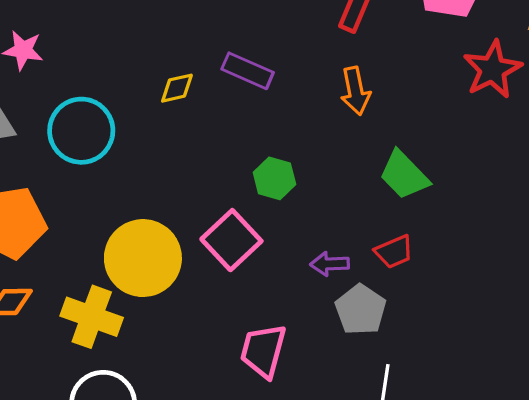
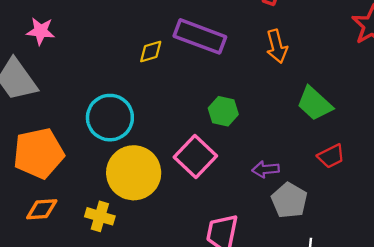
purple rectangle: (248, 71) -> (200, 36), size x1.4
cyan circle: (81, 131) -> (110, 118), moved
red trapezoid: (394, 252) -> (331, 156), moved
yellow cross: (92, 317) -> (100, 216), size x0.7

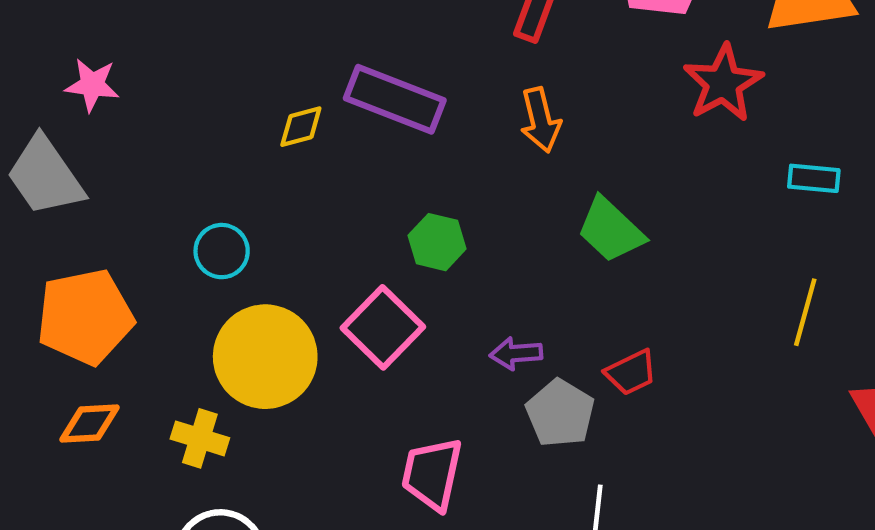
cyan circle: (110, 118) -> (222, 251), size x0.6
red trapezoid: (331, 156) -> (631, 372), moved

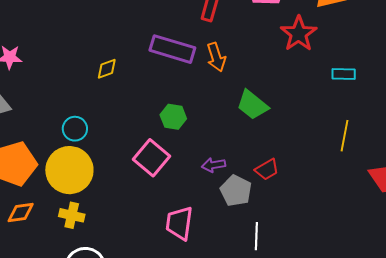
purple rectangle: (395, 99) -> (172, 49), moved
yellow circle: (265, 357) -> (69, 170), moved

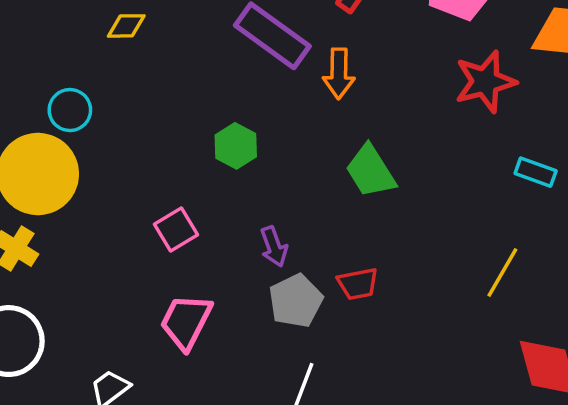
yellow diamond: (107, 69) -> (126, 26), moved
pink square: (152, 158) -> (176, 229), moved, size x0.7
purple arrow: (213, 165) -> (274, 246), turned -120

